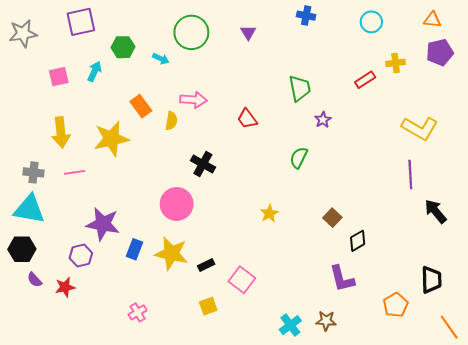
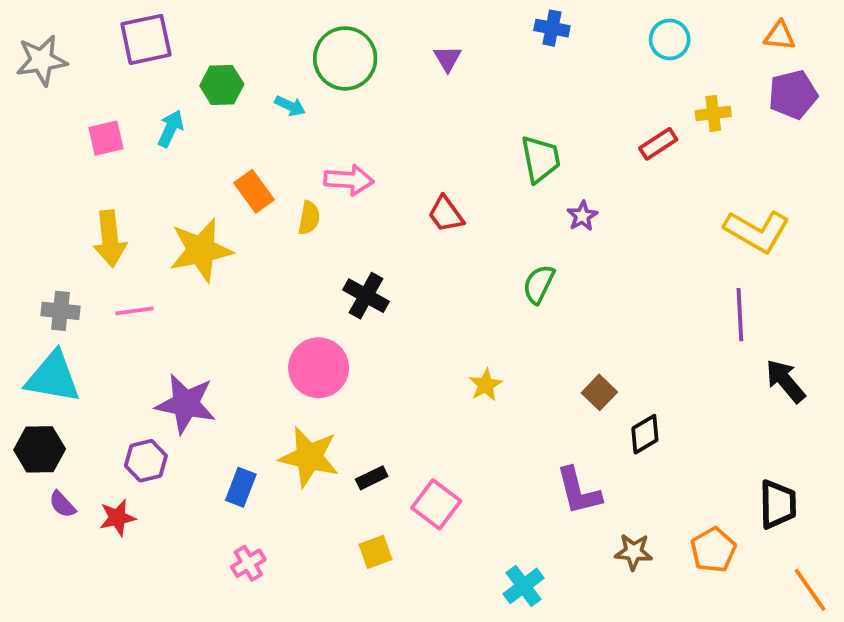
blue rectangle: (135, 249) -> (241, 487), moved
purple L-shape: (342, 279) -> (579, 491), moved
brown star: (326, 321) -> (634, 552), moved

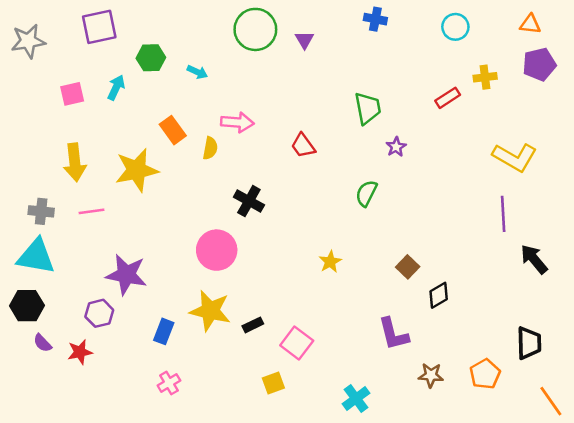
green circle: (345, 58) -> (255, 29), moved
yellow square: (375, 552) -> (273, 383), moved

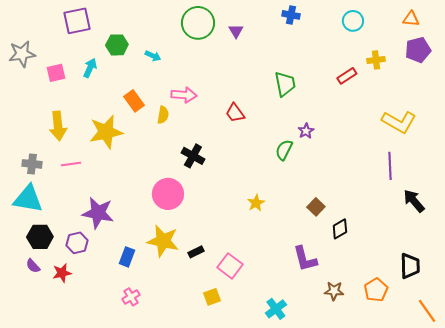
gray star: (28, 41) -> (22, 54), moved
purple star: (396, 147) -> (306, 131), moved
black hexagon: (27, 306) -> (40, 237), moved

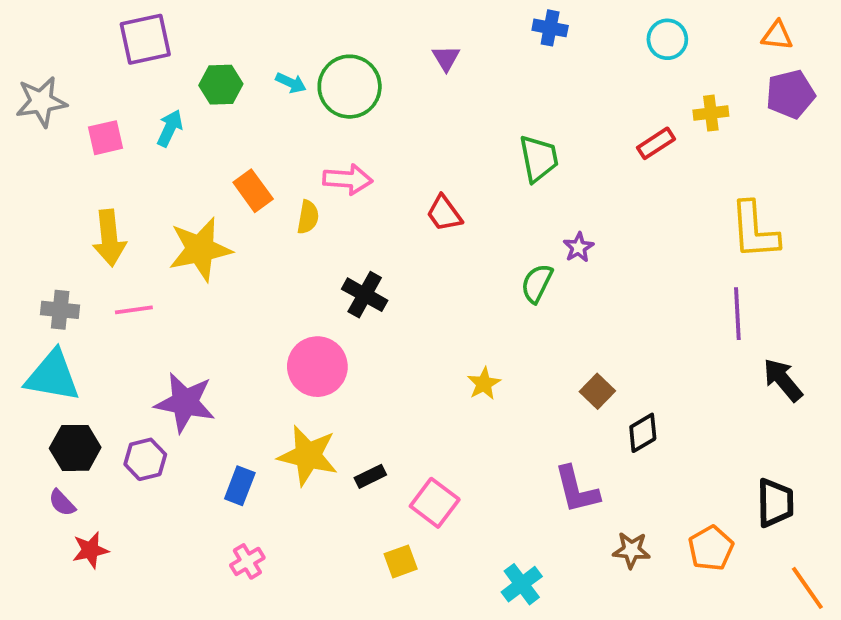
green circle: (198, 23) -> (350, 87), moved
cyan arrow: (153, 56) -> (291, 83), moved
yellow L-shape: (399, 122) -> (754, 230), turned 56
red star: (62, 273) -> (90, 550), moved

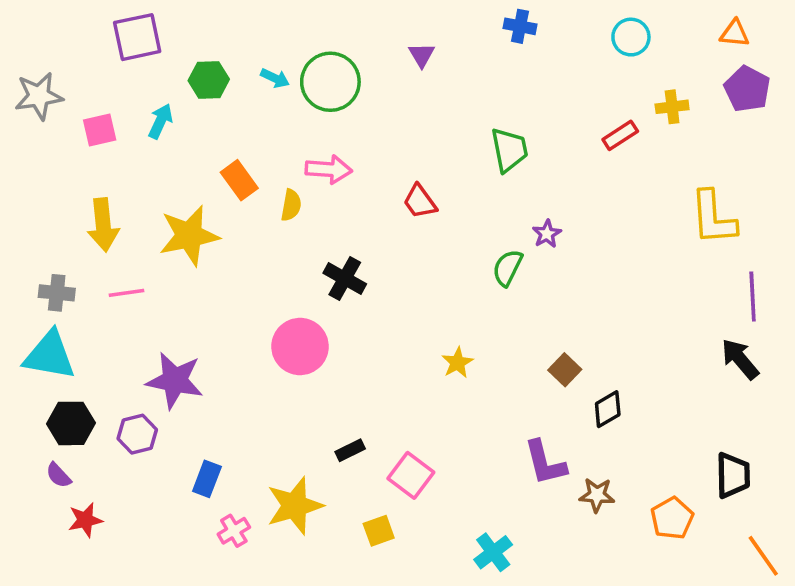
purple pentagon: (790, 94) -> (747, 89), turned -30
purple line: (737, 314) -> (753, 296), moved
yellow star: (308, 456) -> (295, 506), moved, turned -30
blue rectangle: (240, 486) -> (207, 479), moved
brown star: (631, 550) -> (597, 495), moved

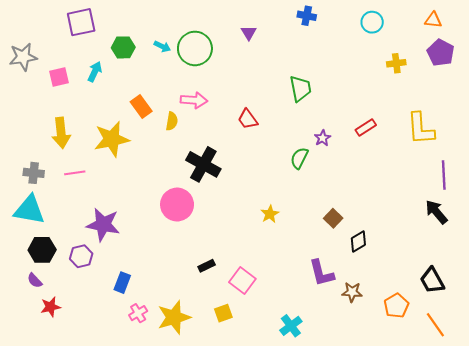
red rectangle: (620, 135) -> (366, 128), moved
black cross: (345, 279) -> (203, 164), size x1.4
black trapezoid: (733, 475) -> (432, 280), turned 152
yellow star: (295, 506) -> (174, 317), moved
orange line: (763, 556) -> (435, 325), moved

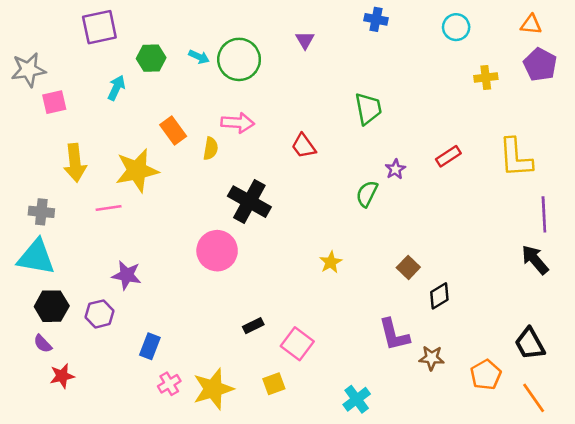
pink square: (59, 77) -> (54, 102), moved
pink line: (75, 173) -> (109, 208), moved
purple star: (103, 225) -> (127, 275), size x0.7

